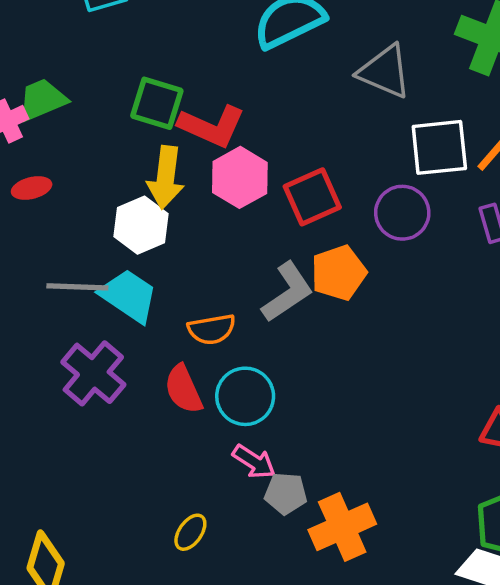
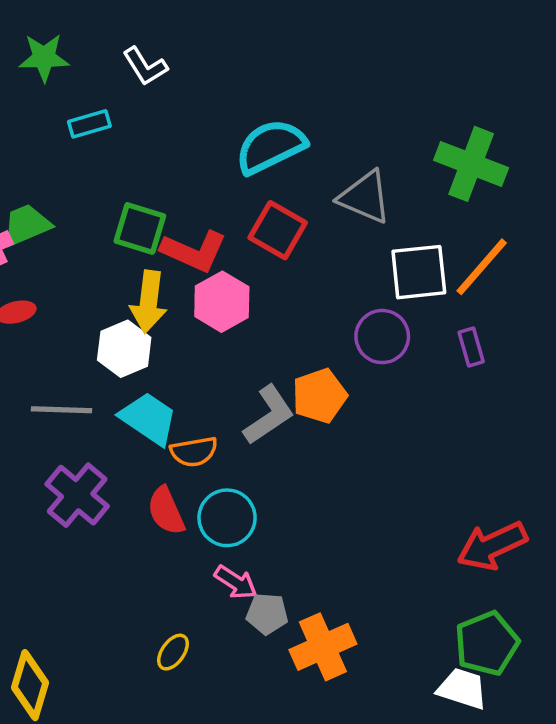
red square: (312, 197) -> (278, 230), moved, turned -36
cyan trapezoid: (129, 296) -> (149, 418), moved

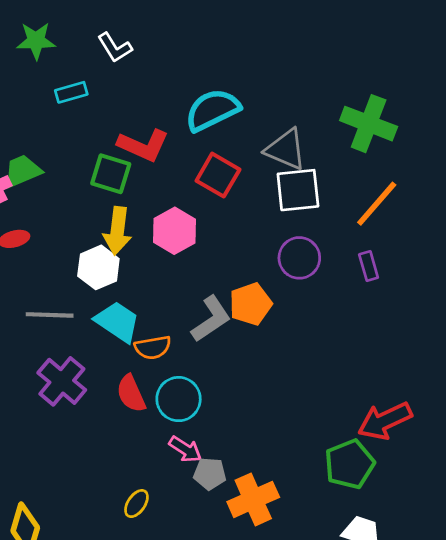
red L-shape: (194, 251) -> (143, 145), moved
white square: (419, 272) -> (298, 190), moved
green pentagon: (487, 643) -> (350, 464), moved

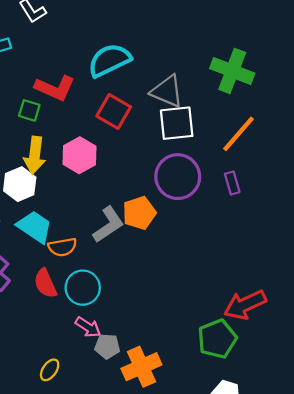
green square: (111, 174) -> (29, 110), size x0.7
purple circle: (299, 258) -> (178, 177), size x1.4

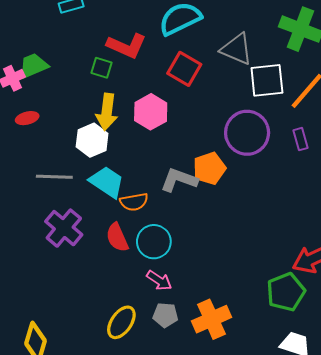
white square: (177, 123) -> (267, 80), moved
gray L-shape: (108, 225) -> (179, 180), turned -126
gray pentagon: (107, 346) -> (165, 315), moved
yellow ellipse: (50, 370) -> (121, 322), size x1.5

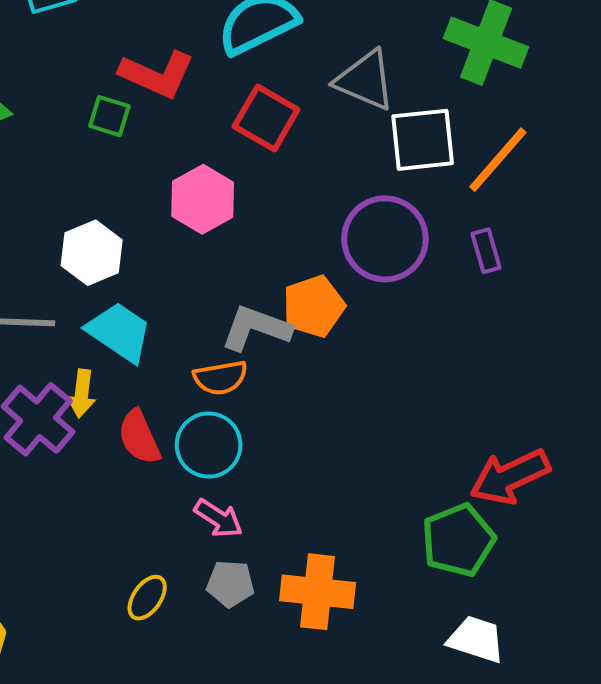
yellow arrow: (107, 112) -> (82, 393), moved, size x0.7
orange semicircle: (134, 202) -> (220, 378), moved
orange cross: (211, 319) -> (318, 592), turned 30
yellow ellipse: (121, 322) -> (147, 598), size x0.7

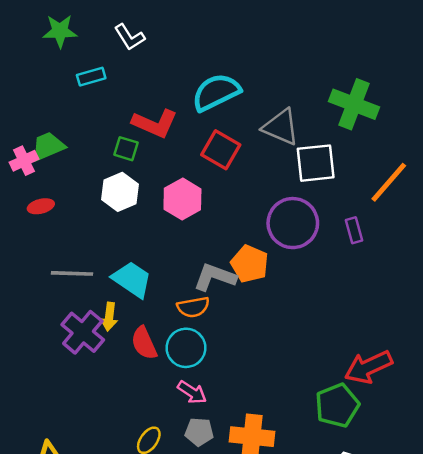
orange line: (498, 160) -> (389, 182), moved
white hexagon: (92, 253) -> (120, 192), moved
orange pentagon: (314, 306) -> (250, 264), turned -30

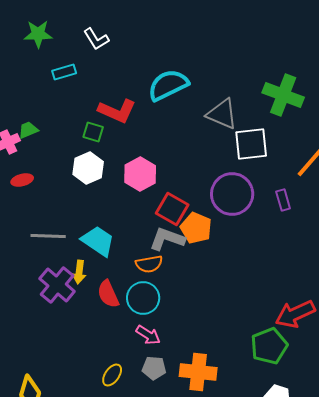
green trapezoid: (48, 146) -> (28, 130), size x0.7
red square: (221, 150) -> (172, 209), moved

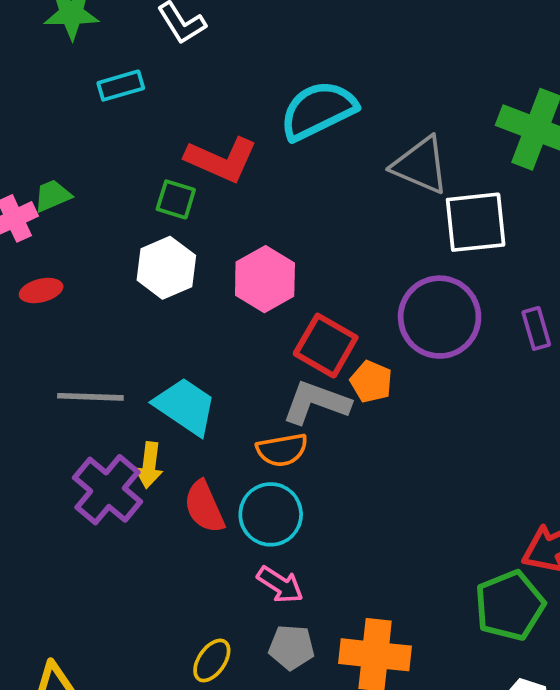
orange pentagon: (196, 228) -> (371, 382), size x0.7

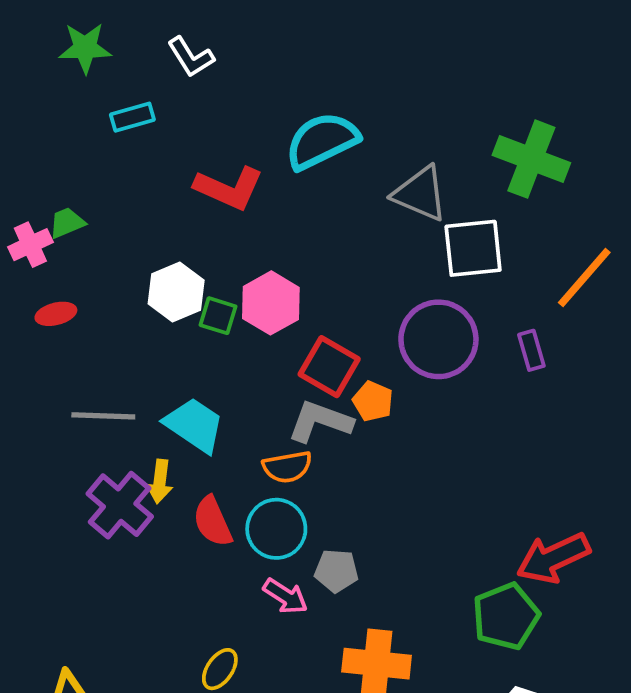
green square: (176, 199) -> (218, 316), moved
gray pentagon: (292, 647) -> (336, 571), moved

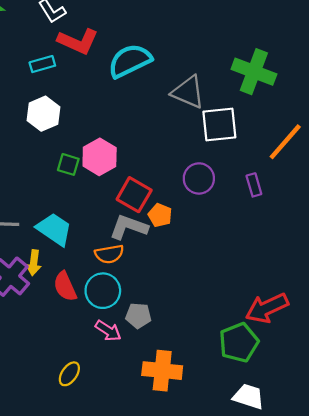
cyan rectangle: (132, 117) -> (42, 64), moved
red L-shape: (229, 188) -> (78, 41), moved
white hexagon: (176, 292) -> (43, 114), moved
purple circle: (438, 339) -> (199, 178), size x0.7

